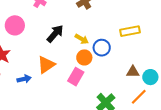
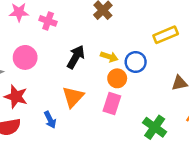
blue arrow: (24, 79) -> (50, 120), turned 88

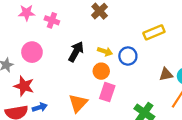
orange circle: (117, 78) -> (101, 71), moved
orange triangle: (73, 97) -> (78, 103), moved
blue arrow: (50, 120) -> (40, 107), moved, turned -80

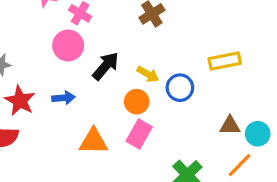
pink circle: (32, 52) -> (68, 46), moved
orange triangle: (78, 103) -> (93, 141), turned 36
blue arrow: (40, 107) -> (63, 98), moved

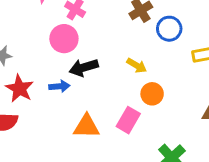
black arrow: (106, 66) -> (84, 68), moved, turned -148
blue circle: (180, 88) -> (169, 29), moved
orange circle: (137, 102) -> (152, 94), moved

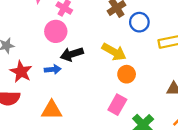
yellow arrow: (137, 66) -> (114, 52), size x1.5
pink rectangle: (128, 120) -> (117, 105), moved
orange triangle: (86, 126) -> (52, 110), moved

